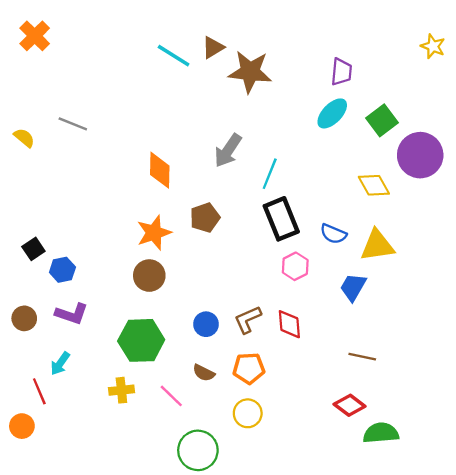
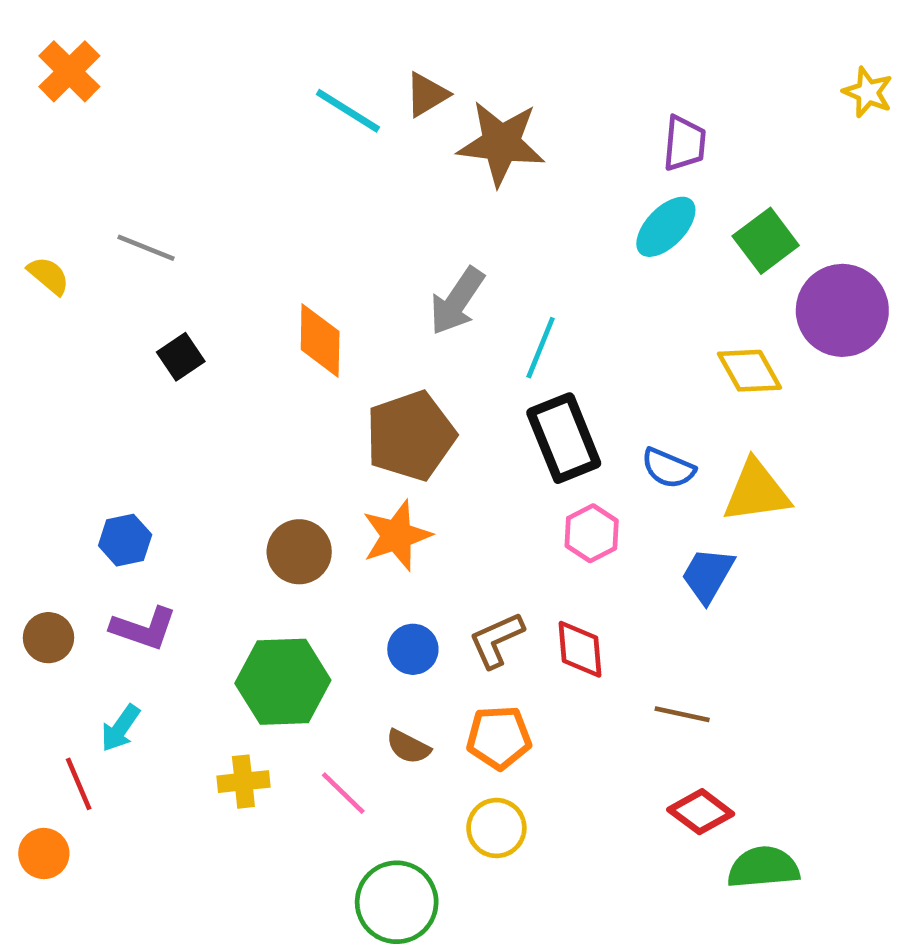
brown pentagon: (205, 218) -> (411, 436), size x1.5
orange star: (154, 233) -> (397, 536), moved
black square: (33, 249) -> (181, 357), moved
brown line: (362, 357) -> (682, 714), moved

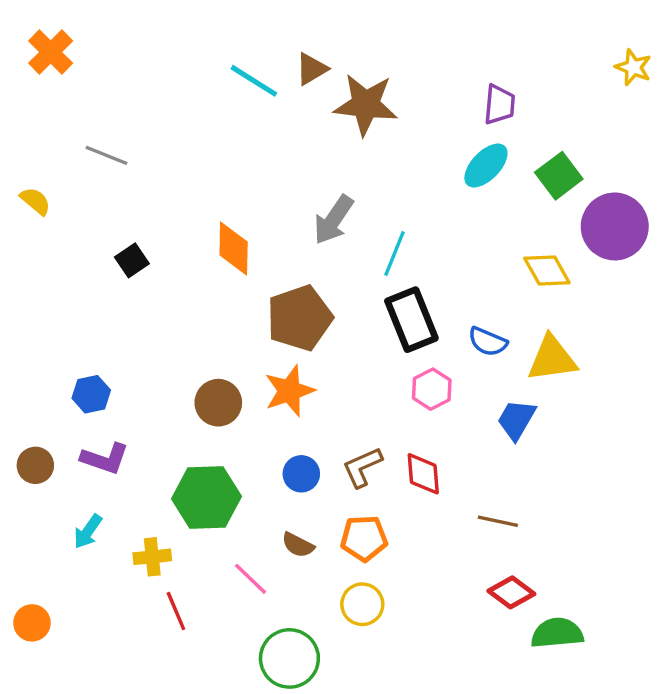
gray line: (146, 248) -> (107, 155), moved
yellow cross: (243, 782) -> (152, 557), moved
red line: (79, 784) -> (176, 611), moved

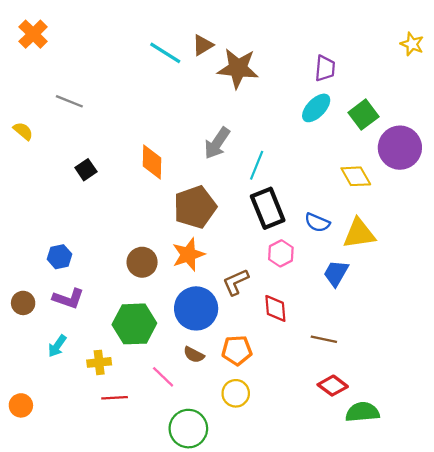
brown L-shape: (362, 467) -> (236, 282), moved
blue circle: (301, 474) -> (196, 308), size x1.8
red line: (176, 611) -> (115, 398), turned -70

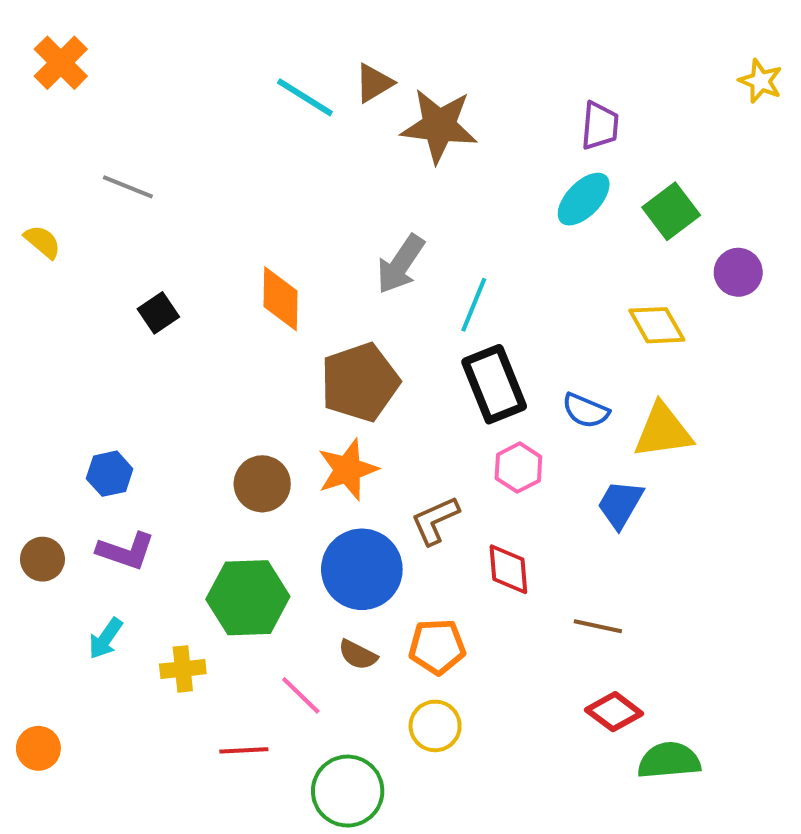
purple circle: (400, 148) -> (738, 272), size x0.6
red line: (115, 398) -> (244, 750), moved

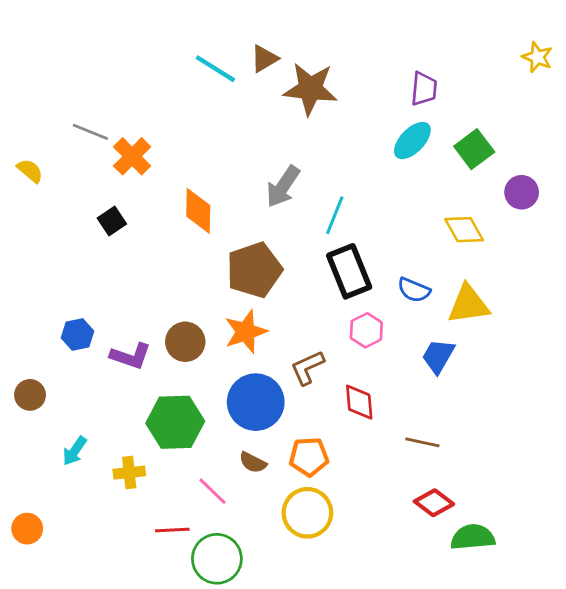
orange cross: (61, 63) -> (132, 156), moved
purple L-shape: (126, 551) -> (131, 356), moved
yellow circle: (435, 726) -> (307, 513), size x1.4
green circle: (348, 791) -> (217, 559), moved

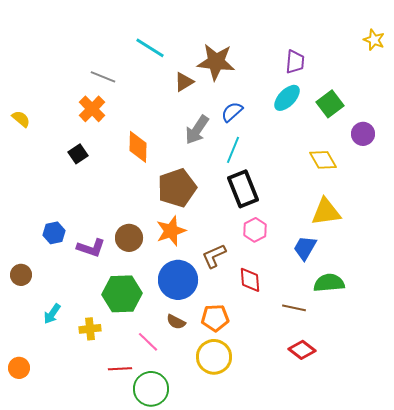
brown triangle: (264, 59) -> (184, 82), moved
gray line: (90, 132) -> (103, 77), moved
blue semicircle: (414, 290) -> (232, 112), moved, turned 115
green semicircle: (473, 537) -> (329, 283), moved

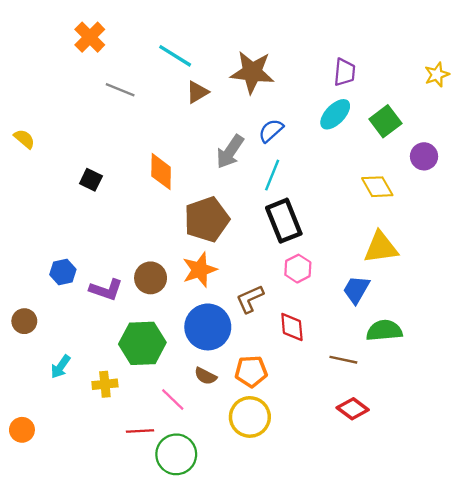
yellow star: (374, 40) -> (437, 75), moved, turned 30
brown triangle: (184, 82) -> (197, 92), moved
orange cross: (92, 109) -> (90, 37), moved
black square: (78, 154) -> (91, 180), turned -30

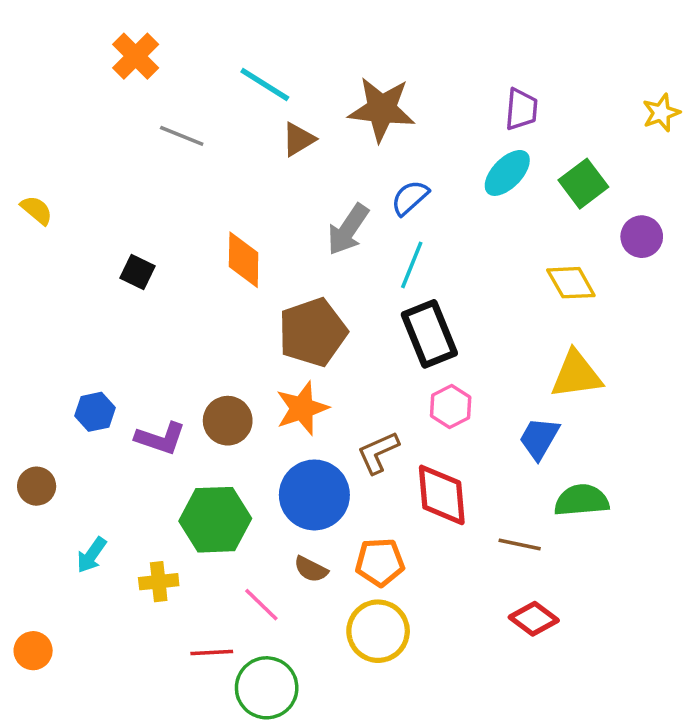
red diamond: (292, 327) -> (442, 495), size x1.4

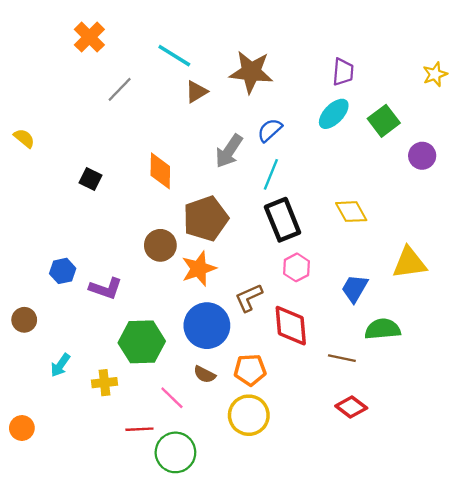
gray line: (182, 136) -> (120, 89), turned -68
yellow diamond: (571, 283) -> (351, 212), moved
yellow triangle: (576, 375) -> (409, 263), moved
brown circle: (228, 421) -> (160, 245), moved

